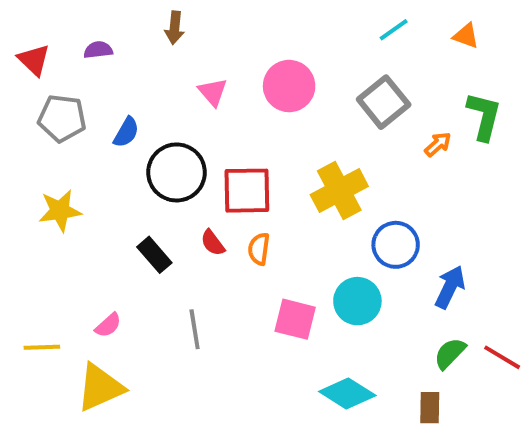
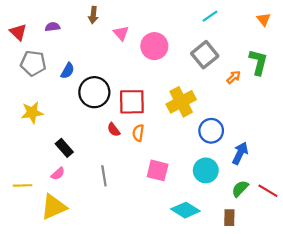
orange triangle: (466, 36) -> (264, 19), moved, turned 32
pink triangle: (213, 92) -> (121, 33), moved
black rectangle: (154, 255) -> (64, 148), moved
cyan circle: (357, 301) -> (206, 170), moved

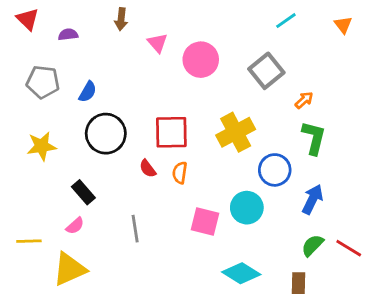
cyan line: (210, 16) -> (286, 21), moved
red triangle: (18, 32) -> (28, 19), moved
green L-shape: (258, 62) -> (314, 138), moved
black circle: (94, 92) -> (106, 134), moved
cyan circle: (206, 170) -> (247, 208), moved

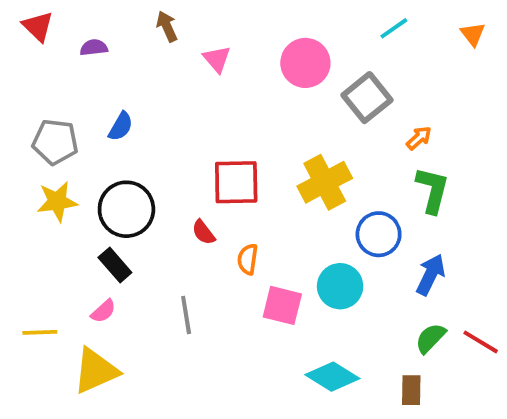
brown arrow: (121, 19) -> (167, 26), turned 150
pink circle: (201, 60) -> (305, 63), moved
gray pentagon: (43, 82) -> (55, 142), moved
black circle: (106, 134) -> (126, 209), moved
orange semicircle: (180, 173) -> (248, 259), moved

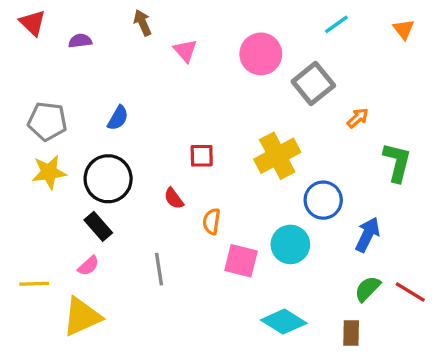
blue semicircle: (121, 126) -> (118, 118), moved
red square: (236, 182) -> (202, 156), size x0.6
green L-shape: (432, 190) -> (397, 162), moved

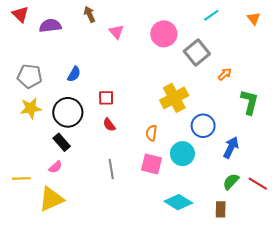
purple semicircle: (80, 41) -> (50, 26), size x1.5
red square: (202, 156) -> (106, 98), moved
orange semicircle: (212, 221) -> (151, 133), moved
gray line: (159, 269) -> (111, 169), moved

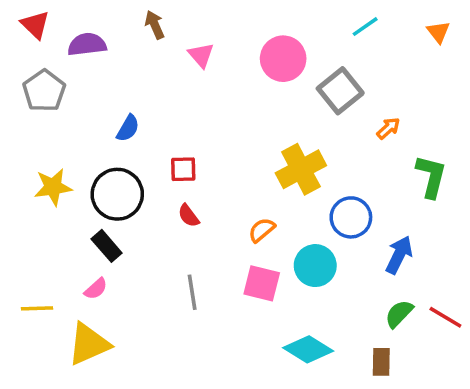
gray pentagon: (30, 76) -> (44, 91), moved, turned 30
orange semicircle: (151, 133) -> (262, 230), turned 42

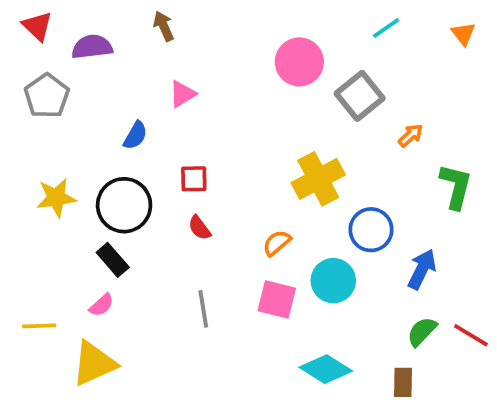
pink triangle: (201, 55) -> (182, 94), moved, turned 40

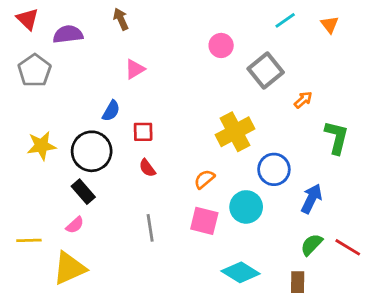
orange triangle: (463, 34) -> (330, 25), moved
pink circle: (299, 62) -> (221, 45), size x0.7
blue semicircle: (135, 135) -> (111, 111), moved

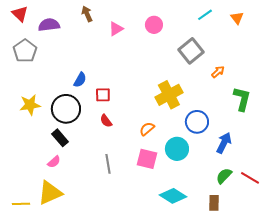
pink circle: (221, 45) -> (154, 25), moved
pink triangle: (135, 69) -> (116, 29), moved
yellow line: (29, 240) -> (21, 204), moved

